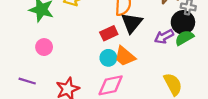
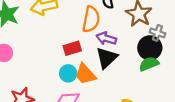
black triangle: (132, 23) -> (107, 58), moved
purple arrow: (164, 37) -> (106, 38), moved, turned 36

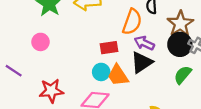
black circle: (150, 48) -> (180, 44), moved
green semicircle: (149, 64) -> (183, 75), turned -36

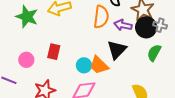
pink circle: (40, 42) -> (26, 60), moved
purple arrow: (144, 43) -> (123, 25), moved
red rectangle: (109, 48) -> (54, 52), moved, turned -56

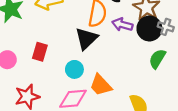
black triangle: (117, 50) -> (86, 39), moved
orange trapezoid: (99, 65) -> (101, 85), moved

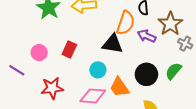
black circle: (149, 28) -> (146, 74), moved
black triangle: (86, 39) -> (113, 44), turned 45

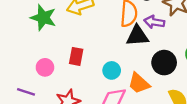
black triangle: (113, 44) -> (137, 36), moved

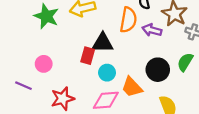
black triangle: (137, 36) -> (103, 43), moved
red rectangle: (76, 56) -> (88, 56), moved

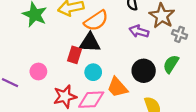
orange semicircle: (128, 20) -> (96, 21), moved, turned 45
pink circle: (44, 64) -> (38, 71), moved
red star: (63, 99) -> (65, 97), moved

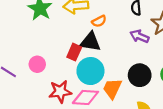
orange semicircle: (96, 21) -> (99, 21), size x0.6
cyan circle: (93, 72) -> (90, 71), size x1.6
orange trapezoid: (117, 87) -> (112, 88), turned 60

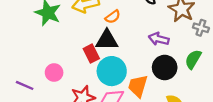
purple arrow: (139, 36) -> (159, 39), moved
red rectangle: (74, 52) -> (91, 54), turned -42

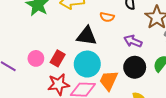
orange semicircle: (113, 17) -> (107, 17), moved, turned 40
red rectangle: (91, 54) -> (58, 58), moved, turned 49

